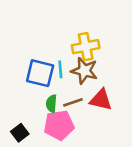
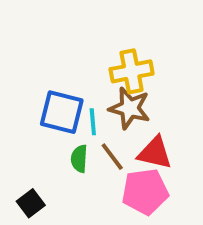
cyan line: (60, 69) -> (93, 122), moved
brown line: (73, 102) -> (112, 157), turned 72
pink pentagon: (59, 125) -> (145, 192), moved

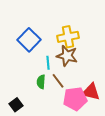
blue square: (62, 112) -> (29, 40), moved, turned 30
red triangle: (155, 153) -> (91, 92), moved

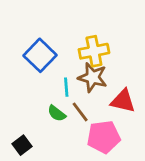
green semicircle: (41, 82) -> (57, 113), turned -56
red triangle: (91, 92) -> (123, 101), moved

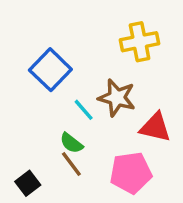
yellow cross: (94, 51) -> (140, 42), moved
cyan line: (66, 87) -> (84, 110), turned -36
brown line: (80, 112) -> (71, 164), moved

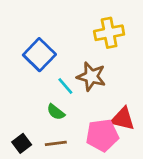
red triangle: (155, 127) -> (123, 119), moved
brown line: (71, 164) -> (56, 143), moved, turned -60

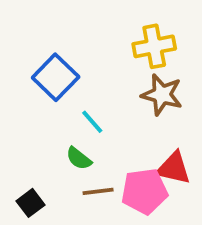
brown star: (91, 76) -> (162, 95), moved
brown line: (56, 143) -> (98, 191), moved

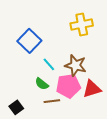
brown star: (162, 95) -> (76, 65), moved
red triangle: (173, 168) -> (92, 89), turned -30
pink pentagon: (144, 191) -> (68, 86), moved

